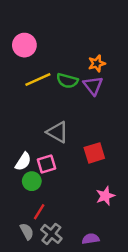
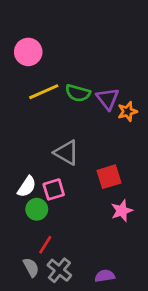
orange star: (97, 63) -> (127, 111), moved
pink star: (105, 196) -> (122, 211), moved

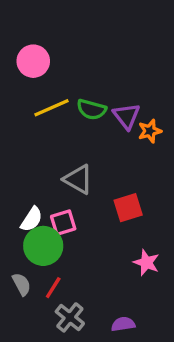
green circle: (37, 209) -> (43, 246), size x1.5
pink star: (122, 211) -> (146, 263), moved, turned -30
gray semicircle: (31, 267) -> (22, 284), moved

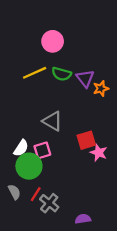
pink circle: (33, 61) -> (53, 41), moved
pink star: (146, 263) -> (99, 153), moved
gray cross: (70, 317) -> (49, 203), moved

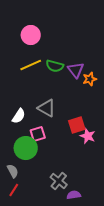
pink circle: (53, 41) -> (31, 35), moved
white semicircle: (21, 148) -> (19, 116), moved
red line: (36, 194) -> (14, 190), moved
gray cross: (49, 203) -> (59, 181), moved

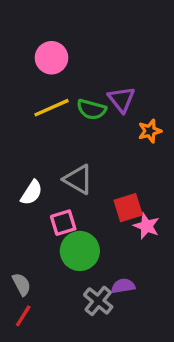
purple triangle: (76, 70) -> (121, 99), moved
green circle: (26, 148) -> (80, 251), moved
purple semicircle: (74, 195) -> (123, 286), moved

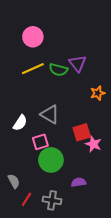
orange star: (150, 131) -> (98, 93), moved
gray cross: (98, 301) -> (52, 200), moved, turned -30
red line: (23, 316) -> (27, 199), moved

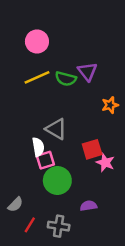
white semicircle: (20, 123) -> (38, 147), moved, turned -42
gray semicircle: (14, 181) -> (15, 204), turned 72

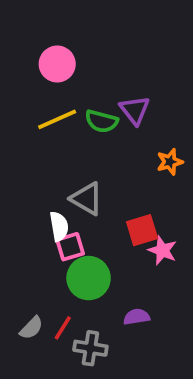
gray semicircle: (15, 204) -> (31, 328), moved
red line: (30, 225) -> (63, 328), moved

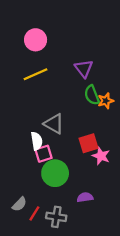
green semicircle: (101, 121) -> (92, 95), moved, turned 54
red line: (63, 328) -> (34, 213), moved

